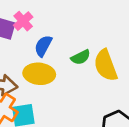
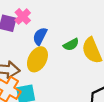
yellow ellipse: (39, 74) -> (37, 59), turned -65

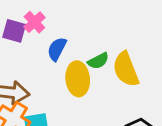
yellow ellipse: (37, 59) -> (78, 79), moved, turned -35

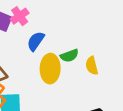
yellow semicircle: (126, 69) -> (92, 66), size x0.6

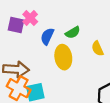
green semicircle: (69, 56) -> (73, 32), moved

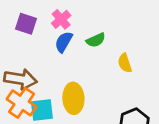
pink cross: (30, 18) -> (61, 19), moved
yellow ellipse: (63, 57) -> (73, 98), moved

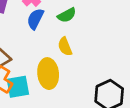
yellow semicircle: (125, 63) -> (65, 47), moved

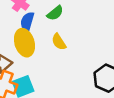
yellow ellipse: (48, 74) -> (24, 43), moved

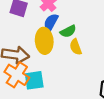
green semicircle: (55, 13) -> (68, 31), moved

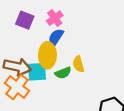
green semicircle: (68, 31) -> (63, 73), moved
cyan square: (34, 80) -> (37, 72), moved

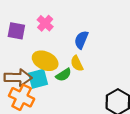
blue semicircle: (56, 37) -> (81, 40), moved
yellow ellipse: (47, 55) -> (45, 61), turned -55

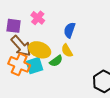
brown arrow: (18, 78) -> (21, 46), moved, turned 50
orange cross: (22, 97) -> (19, 64), moved

